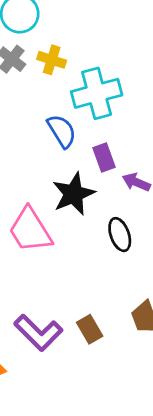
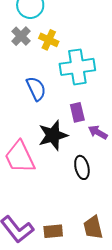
blue semicircle: (62, 131) -> (36, 89), moved
brown rectangle: (90, 329) -> (53, 231), turned -72

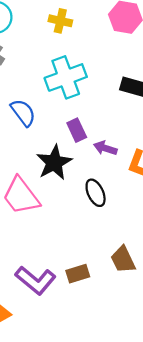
yellow cross: (49, 40) -> (60, 21), moved

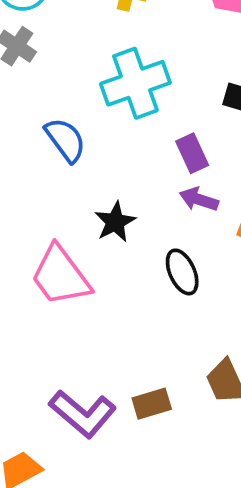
purple rectangle: (77, 130) -> (192, 153), moved
black star: (54, 163) -> (115, 222), size x0.7

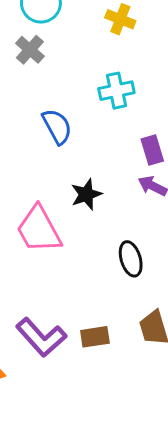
cyan cross: (135, 83) -> (116, 91), size x0.7
black ellipse: (182, 272) -> (131, 259), moved

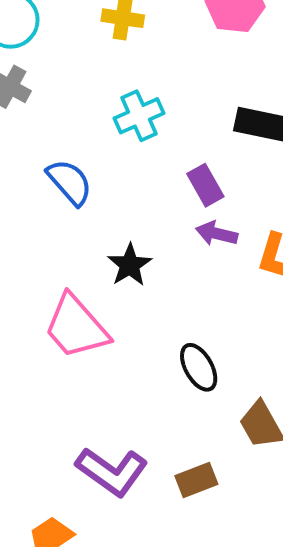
black ellipse: (131, 259) -> (199, 367), moved
brown rectangle: (95, 337) -> (196, 480), moved

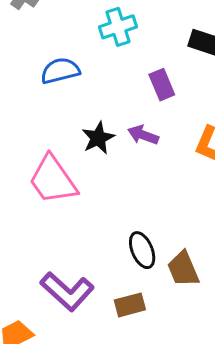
blue semicircle: (70, 182) -> (60, 71), turned -69
purple arrow: (217, 234) -> (143, 135), moved
black ellipse: (199, 367) -> (142, 250), moved

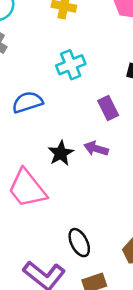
black ellipse: (142, 250) -> (79, 243), moved

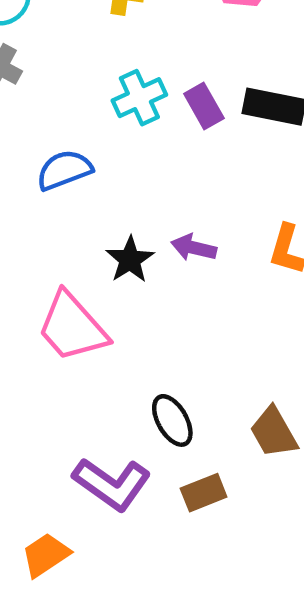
purple rectangle: (108, 108) -> (204, 106), moved

